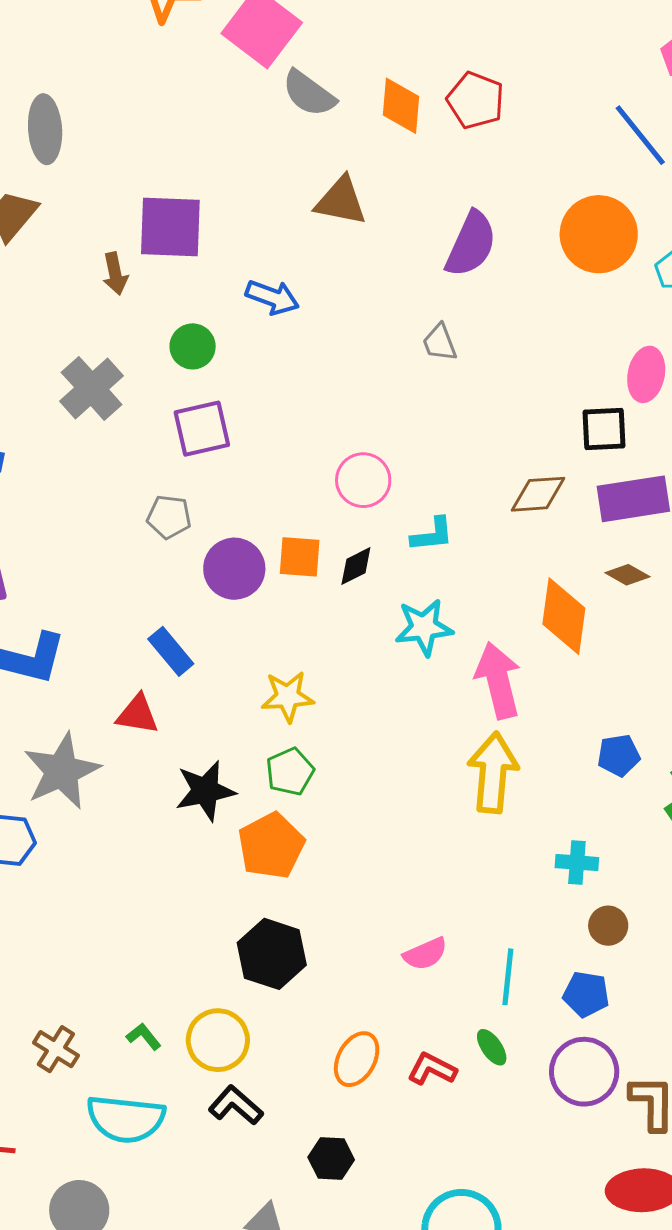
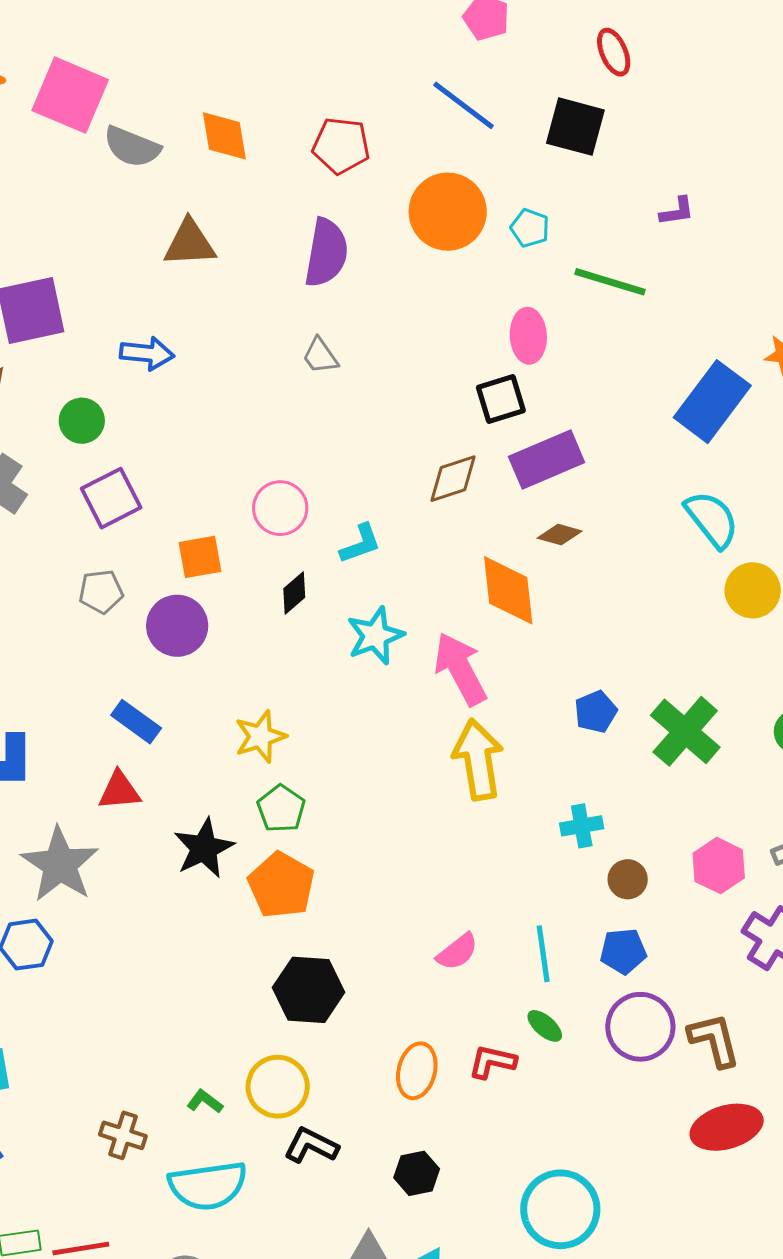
red pentagon: (476, 100) -> (341, 146), moved
orange square: (300, 557) -> (200, 557), moved

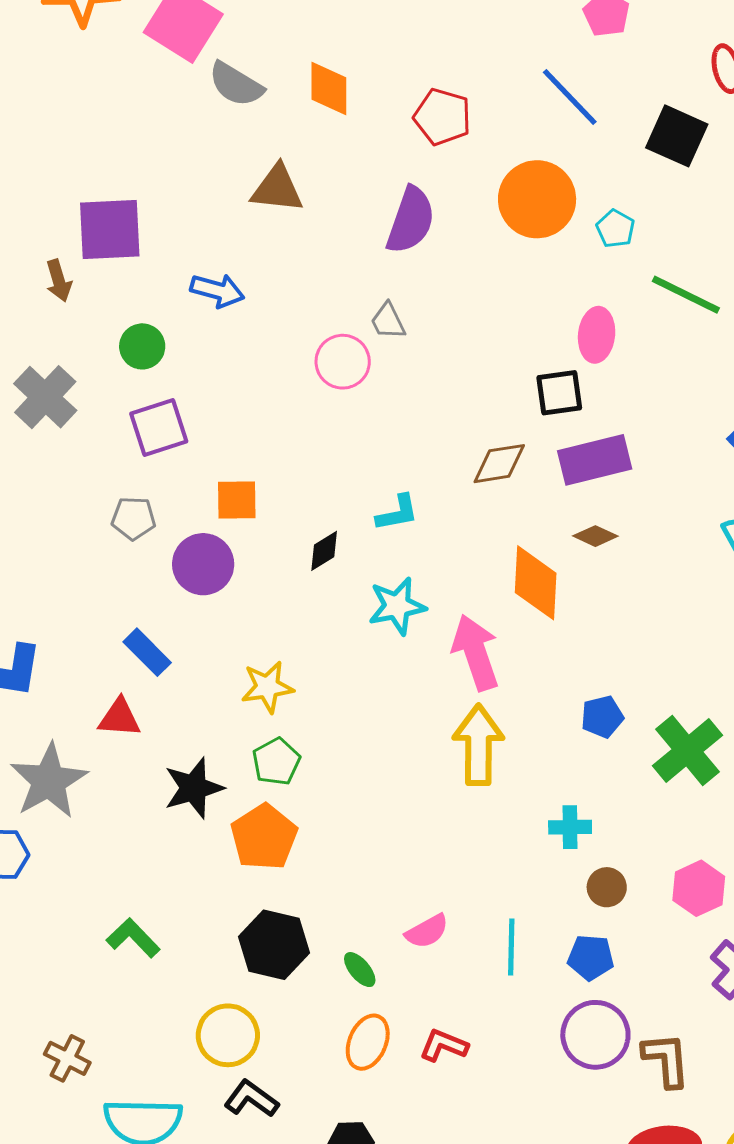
pink circle: (280, 508) -> (343, 362), moved
green ellipse: (545, 1026) -> (360, 970), moved
green L-shape: (205, 1101) -> (133, 938), moved, size x1.5

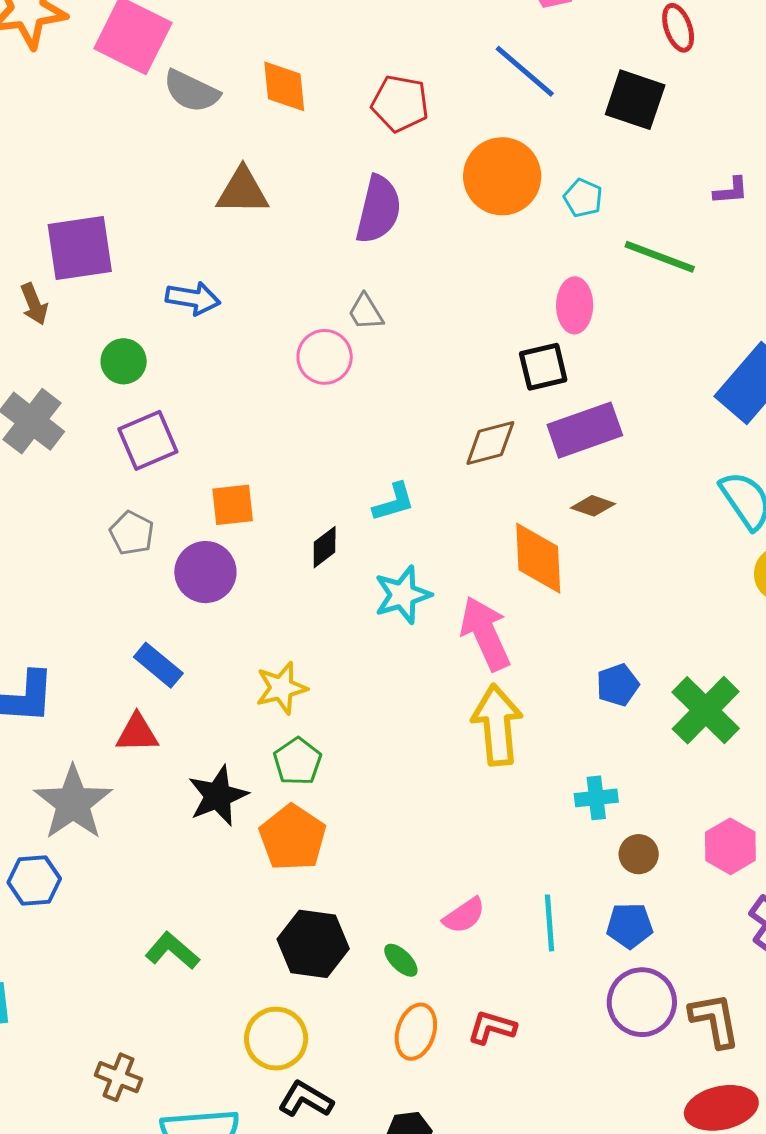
gray pentagon: (134, 518) -> (132, 533), turned 30

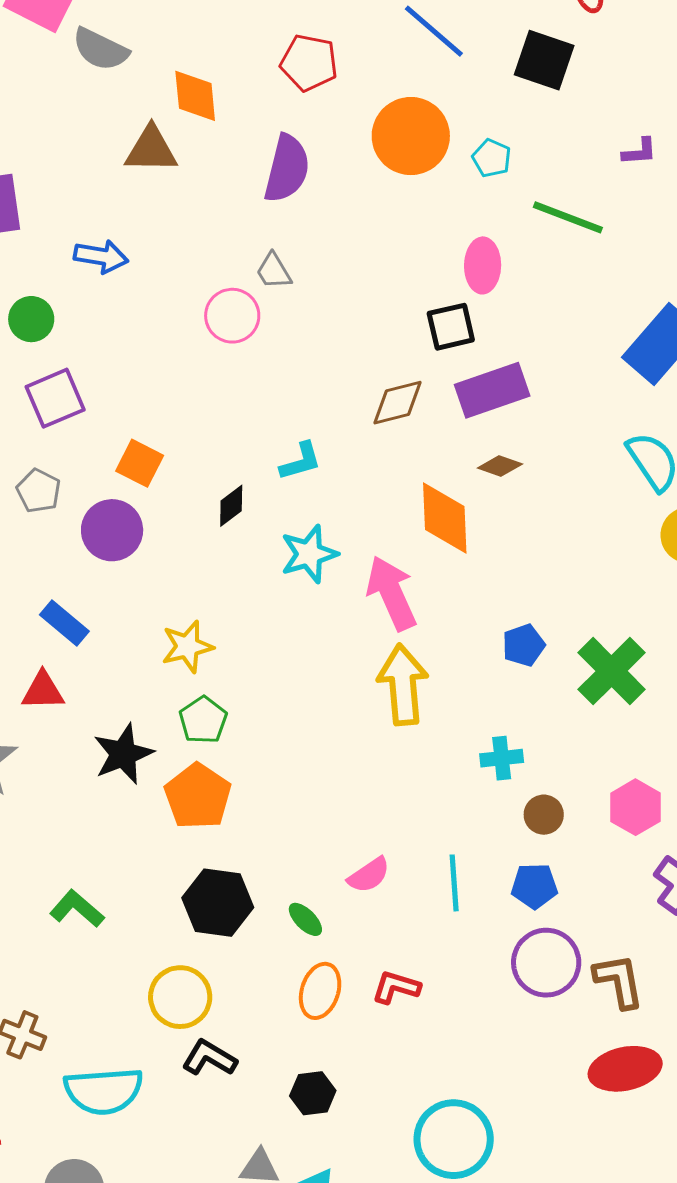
orange diamond: (284, 86) -> (195, 96), moved
orange square: (233, 505) -> (140, 463), turned 33

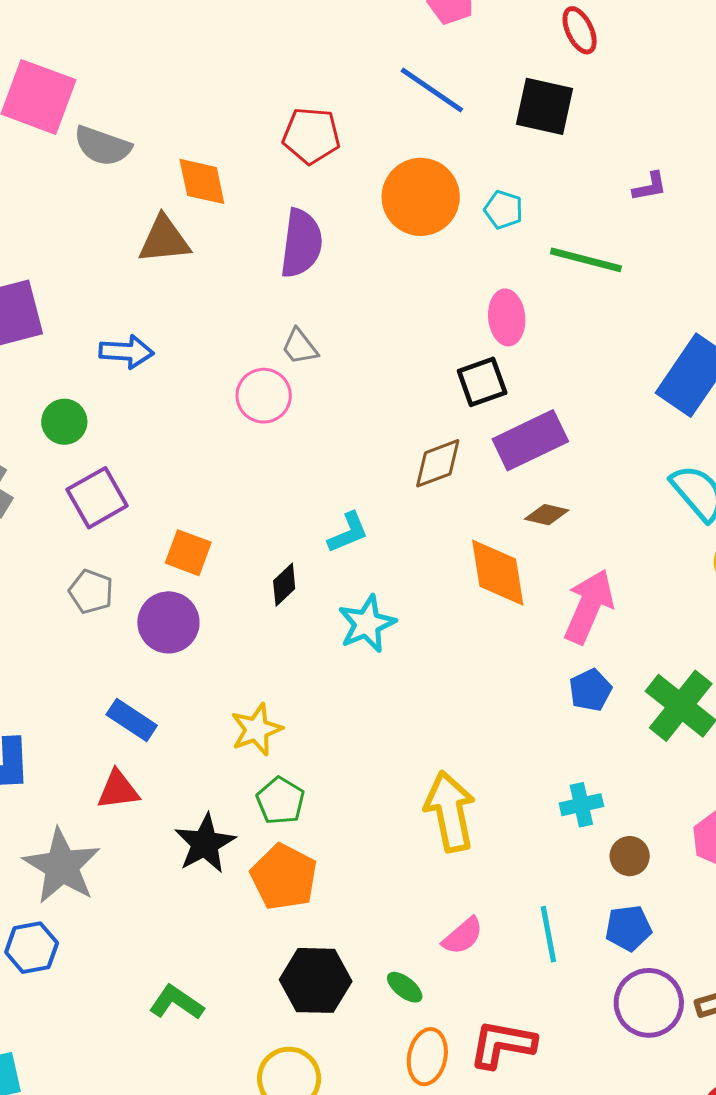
pink arrow: (392, 593) -> (589, 606), moved, turned 54
yellow arrow: (403, 685) -> (450, 811), moved
red L-shape: (396, 987) -> (502, 1044), size x1.4

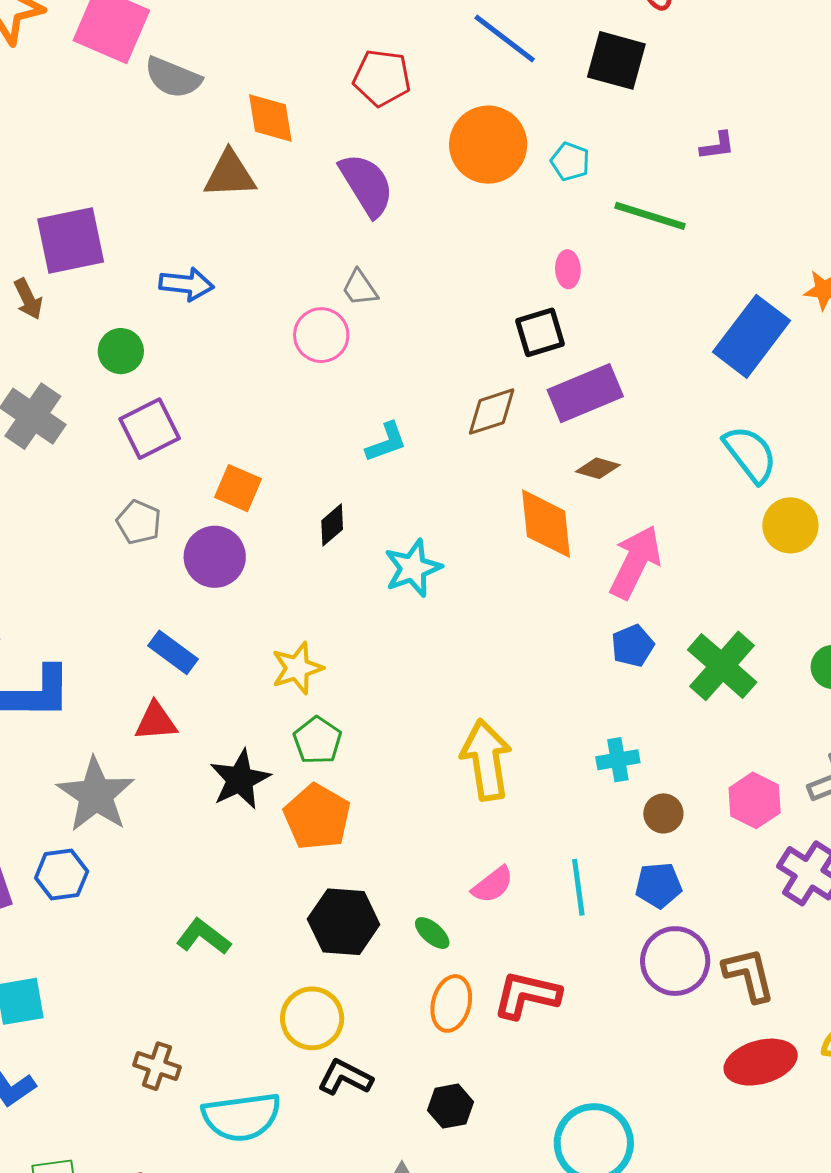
purple semicircle: (301, 243) -> (367, 185), turned -42
pink ellipse: (507, 317) -> (568, 269), size x0.7
cyan L-shape: (348, 533) -> (386, 442), moved

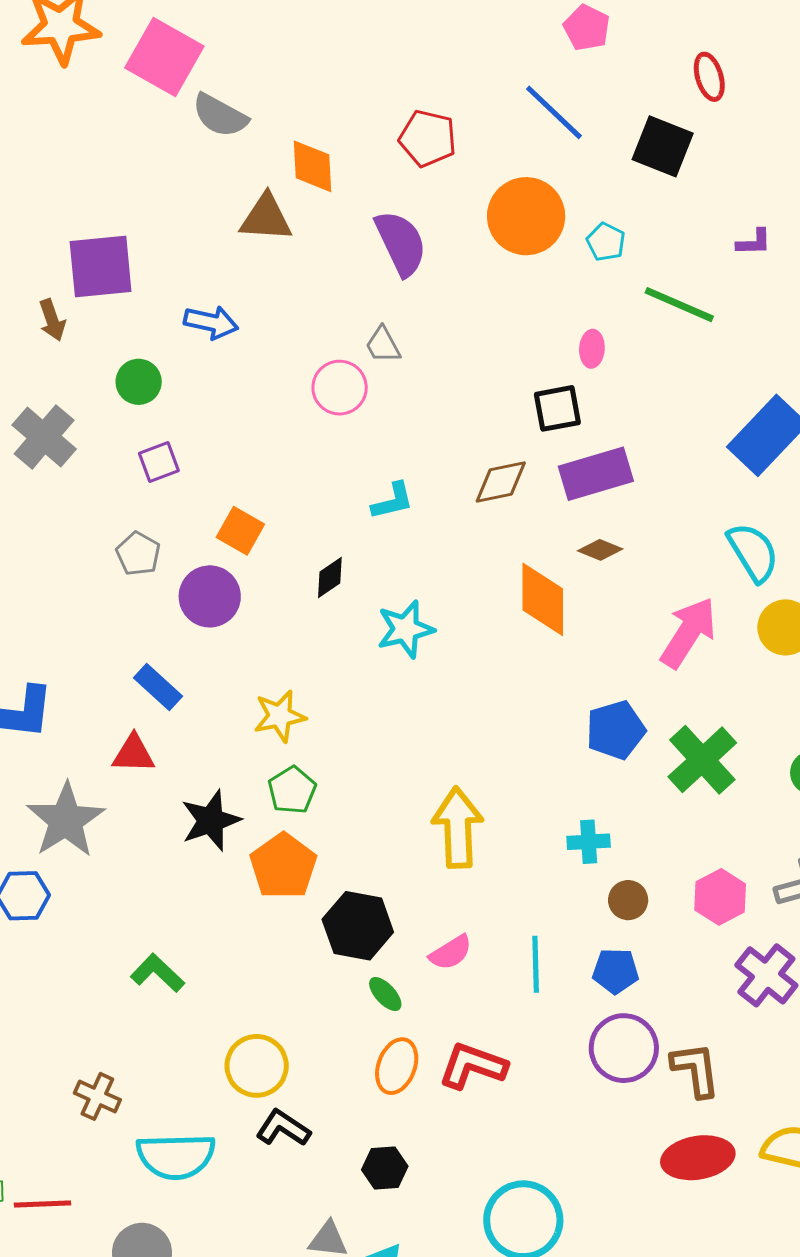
purple square: (150, 429) -> (159, 462), size x0.7
pink arrow: (635, 562) -> (688, 633), moved
blue pentagon: (633, 646) -> (616, 730), size x1.4
black hexagon: (344, 922) -> (358, 926), moved

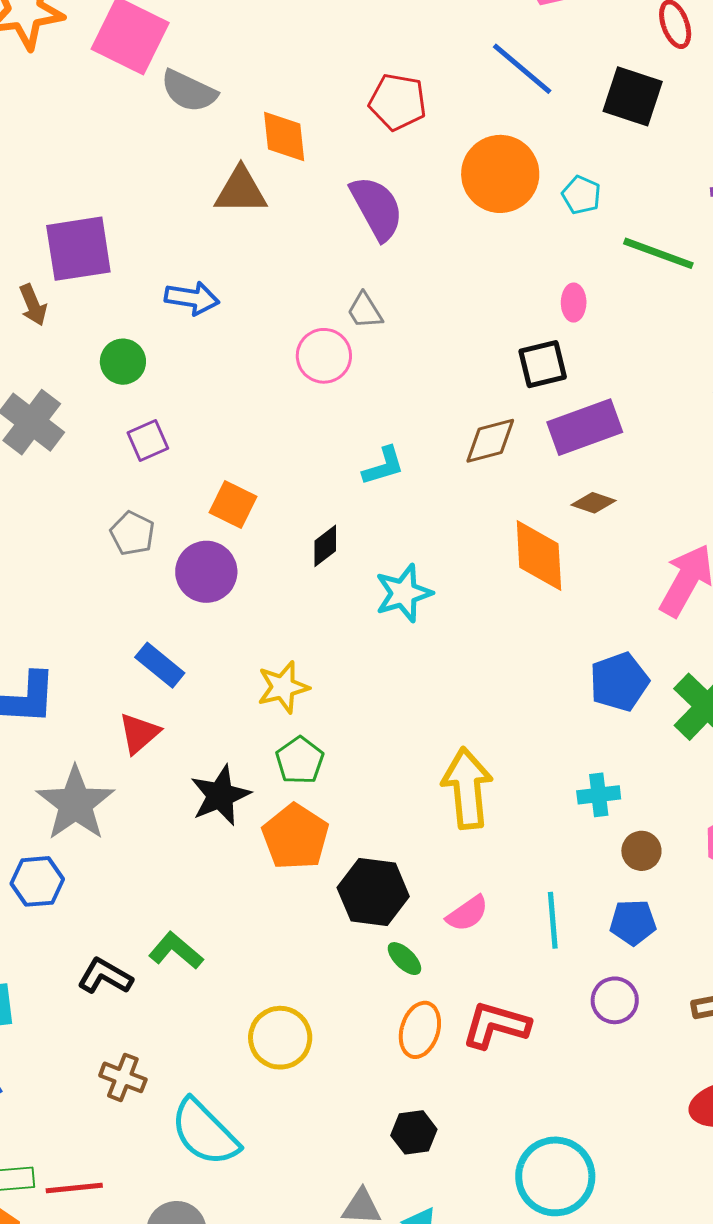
red triangle: (133, 754) -> (139, 733), turned -39
purple circle: (624, 1048) -> (615, 1000), moved, size x0.7
black L-shape: (283, 1128) -> (105, 976), moved
cyan semicircle: (176, 1156) -> (205, 1133), turned 50

